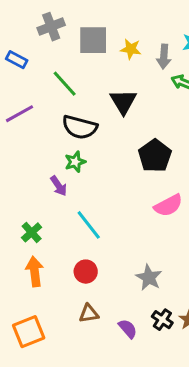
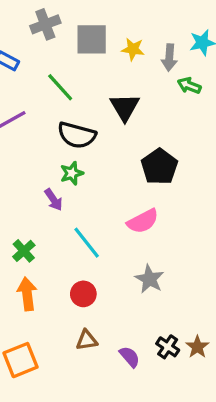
pink semicircle: (168, 205) -> (143, 221), moved
gray star: (149, 278) -> (149, 279), moved

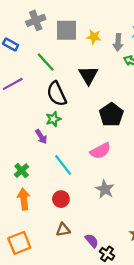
black semicircle: (77, 135) -> (57, 94), turned 50
black cross: (168, 347) -> (107, 254), moved

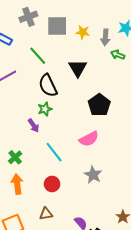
brown triangle: (63, 230) -> (46, 214), moved

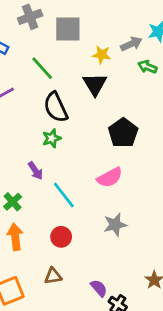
yellow star: (83, 32) -> (102, 55), moved
gray arrow: (105, 37) -> (131, 44), turned -119
purple arrow: (34, 126) -> (35, 171), moved
gray star: (93, 175) -> (115, 225), turned 30

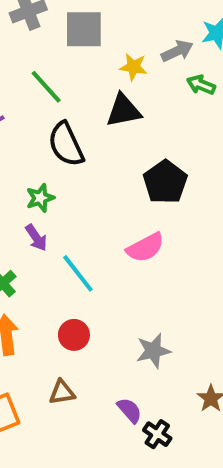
black triangle: (95, 84) -> (124, 111), turned 50
green star: (52, 138) -> (40, 198), moved
gray star: (115, 225) -> (153, 351), moved

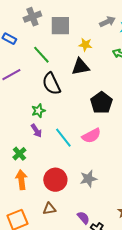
gray arrow: (177, 51) -> (107, 22), moved
cyan line: (78, 273) -> (63, 138), moved
red circle: (74, 335) -> (55, 180), size x1.5
gray star: (153, 351) -> (88, 179), moved

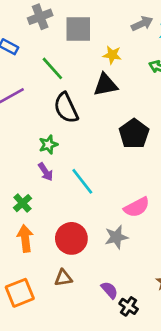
pink semicircle: (91, 136) -> (137, 207), moved

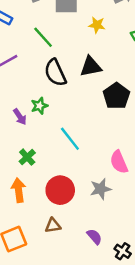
black triangle: (105, 85) -> (91, 67), moved
purple arrow: (46, 172) -> (20, 117), moved
green cross: (22, 203) -> (27, 157), moved
pink semicircle: (137, 207) -> (119, 162), turned 95
black cross: (129, 306) -> (123, 251), moved

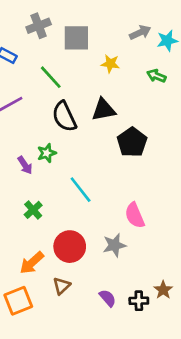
orange arrow: (19, 190) -> (32, 263), moved, turned -125
brown triangle: (53, 226) -> (62, 286), turned -35
black cross: (123, 251) -> (139, 301), moved, turned -35

